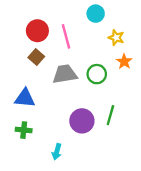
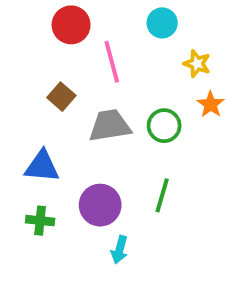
red circle: (37, 31) -> (71, 25), moved
green line: (110, 115) -> (162, 195), moved
purple circle: (82, 121) -> (100, 205), moved
cyan arrow: (57, 152) -> (120, 250), moved

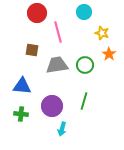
brown square: (61, 97) -> (32, 50), turned -32

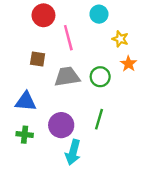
cyan arrow: (62, 129) -> (73, 152), size x1.5

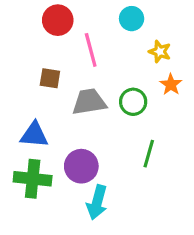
green line: (99, 119) -> (149, 154), moved
green cross: (25, 135) -> (33, 179), size x1.6

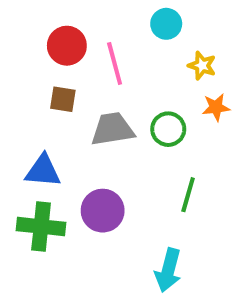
red circle: (58, 20) -> (67, 46), moved
orange star: (171, 85) -> (216, 107), turned 30
cyan arrow: (97, 202) -> (168, 270), moved

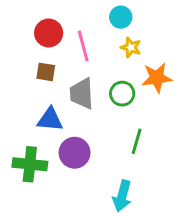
yellow star: (202, 66) -> (131, 47), moved
orange star: (216, 107) -> (157, 78), size x1.5
gray trapezoid: (113, 129) -> (82, 94), turned -84
blue triangle: (43, 171) -> (50, 120), moved

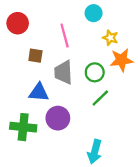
red circle: (49, 33) -> (18, 23), moved
yellow star: (131, 47) -> (110, 38), moved
green line: (137, 141) -> (100, 98), moved, turned 30

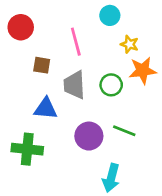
green line: (100, 98) -> (124, 131), moved, turned 66
purple circle: (58, 118) -> (89, 136), moved

